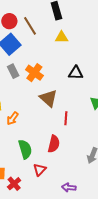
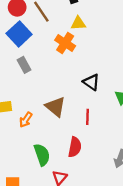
orange cross: (34, 73) -> (65, 43), moved
black triangle: (76, 73) -> (91, 82), moved, turned 35
brown triangle: (48, 98) -> (55, 107), moved

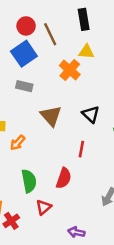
gray rectangle: (24, 65) -> (24, 86), turned -56
brown triangle: (55, 107) -> (51, 116), moved

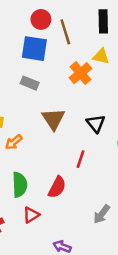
blue square: (24, 54) -> (34, 49), turned 35

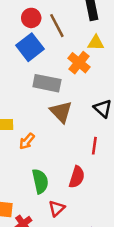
blue square: (34, 49) -> (30, 47), turned -36
gray rectangle: (30, 83) -> (47, 83), moved, size x1.5

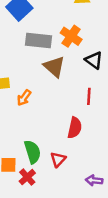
orange cross: (79, 63) -> (71, 36), moved
green semicircle: (40, 181) -> (32, 152), moved

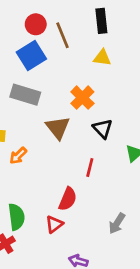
gray rectangle: (38, 40) -> (25, 95), moved
red triangle: (58, 159) -> (54, 224), moved

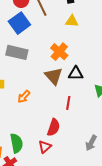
brown triangle: (58, 128) -> (54, 76), moved
black triangle: (103, 129) -> (76, 74), turned -42
orange arrow: (18, 156) -> (24, 97), moved

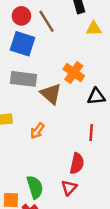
yellow triangle: (72, 21) -> (94, 29), moved
blue square: (19, 23) -> (23, 44), turned -30
brown triangle: (54, 76) -> (51, 94), moved

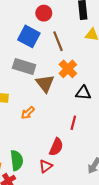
red circle: (21, 16) -> (44, 13), moved
brown line: (46, 21) -> (58, 41), moved

